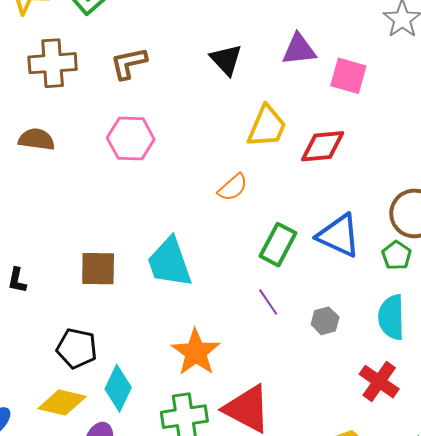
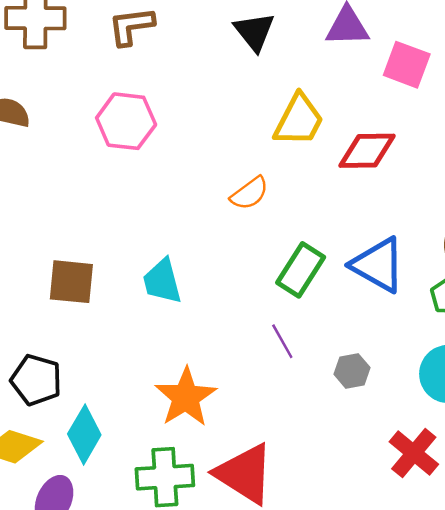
cyan trapezoid: (170, 262) -> (162, 281), size x0.7

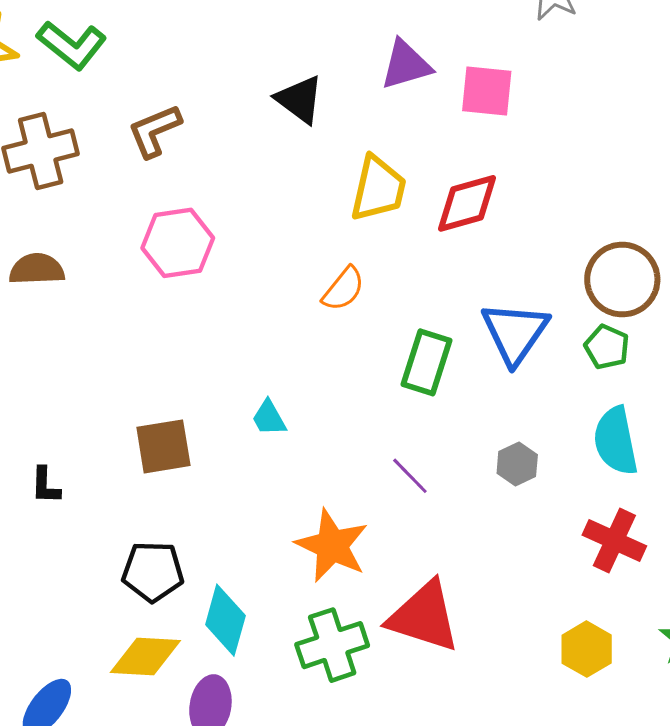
blue triangle: (378, 265) -> (515, 333), turned 50
cyan trapezoid: (162, 281) -> (269, 418), size x0.7
purple line: (282, 341) -> (410, 476), moved

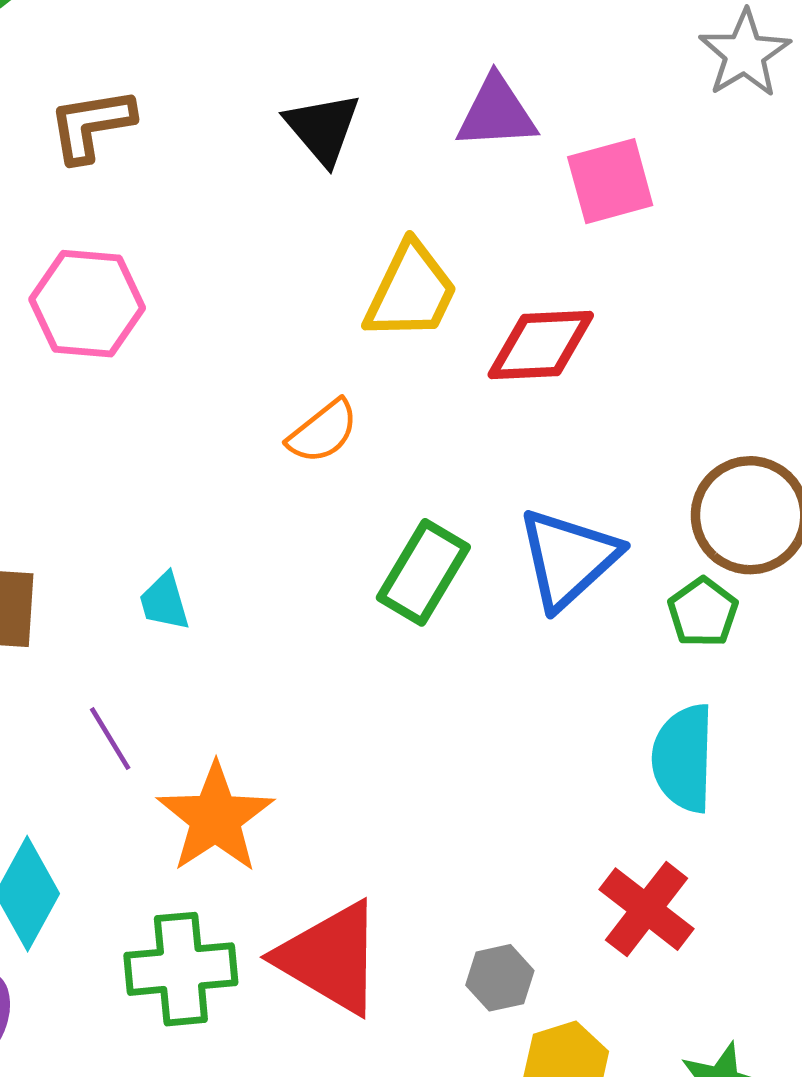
pink square: (487, 91) -> (610, 181), turned -34
gray hexagon: (517, 464) -> (500, 978), moved
purple line: (410, 476) -> (110, 739), moved

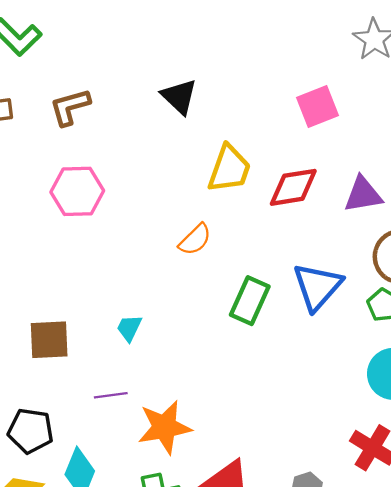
purple triangle: (496, 113) -> (363, 195), moved
cyan trapezoid: (164, 602) -> (129, 328), turned 48
purple line: (110, 739) -> (111, 395), turned -60
orange star: (215, 818) -> (164, 427), turned 30

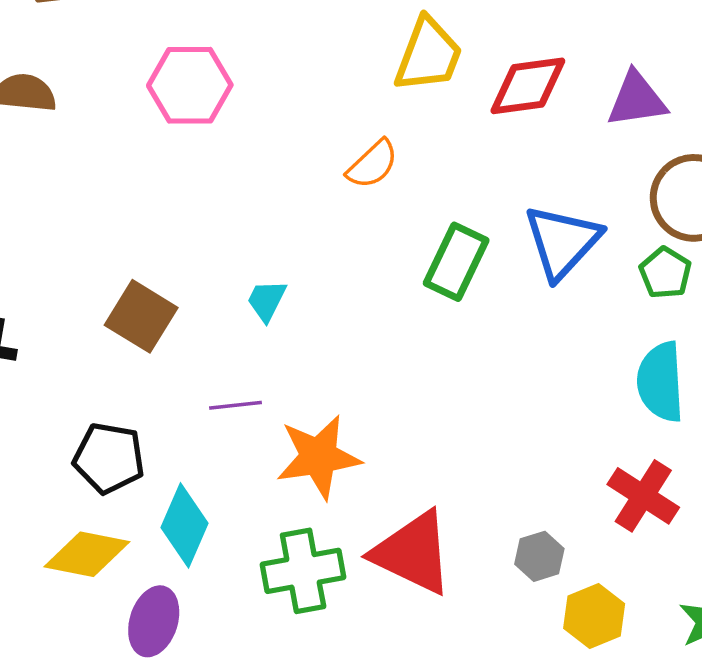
brown square: (49, 340) -> (141, 316), turned 33

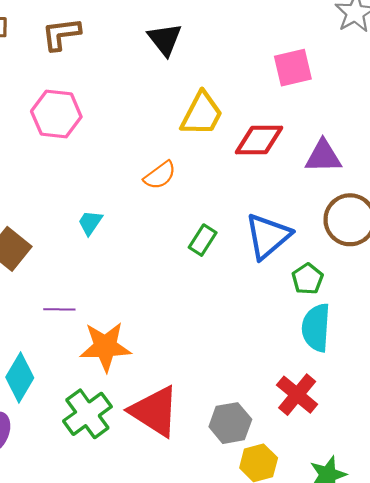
green rectangle: (456, 262) -> (203, 240), size x0.7
green pentagon: (665, 273) -> (307, 279), moved
cyan trapezoid: (267, 300) -> (90, 223), moved
gray hexagon: (539, 556) -> (230, 423), size x1.4
green cross: (303, 571) -> (87, 414), turned -33

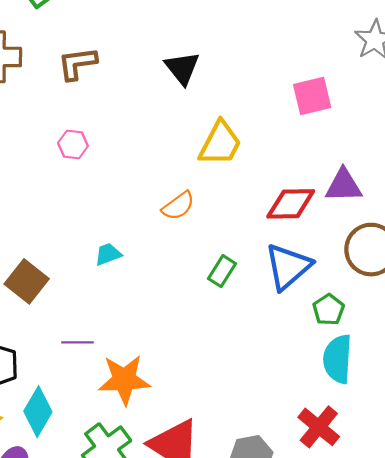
pink hexagon: (56, 114) -> (73, 145), size x0.6
red diamond: (259, 140) -> (291, 204), moved
cyan trapezoid: (90, 223) -> (108, 254), turned 36

